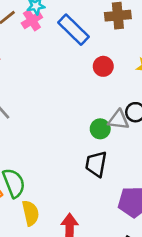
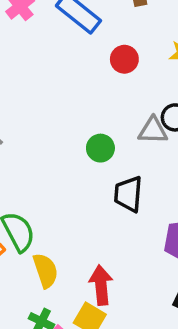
green circle: (100, 129) -> (100, 148), moved

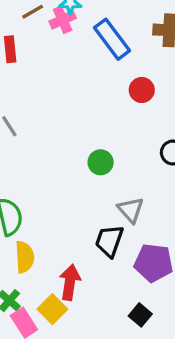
gray triangle: (153, 130) -> (131, 210), moved, turned 32
black trapezoid: (128, 194) -> (109, 241), moved

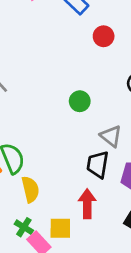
red arrow: (70, 282) -> (87, 204), moved
yellow square: (52, 309) -> (60, 228), turned -35

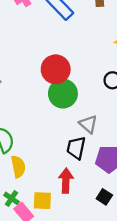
red circle: (104, 36) -> (56, 69), moved, size x1.6
green circle: (80, 101) -> (63, 94), size x1.6

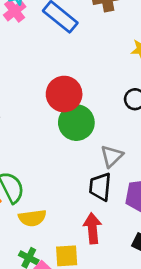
gray triangle: (88, 124) -> (112, 156), turned 42
yellow semicircle: (18, 167) -> (32, 218), turned 100

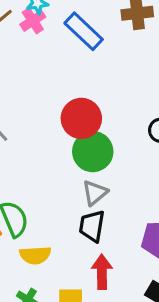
gray triangle: (112, 156) -> (95, 193), moved
black trapezoid: (100, 187) -> (92, 226), moved

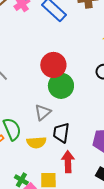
gray triangle: (95, 193) -> (43, 112), moved
yellow semicircle: (35, 255) -> (36, 142), moved

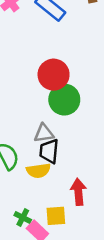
gray triangle: (43, 112) -> (44, 133), turned 36
black trapezoid: (61, 133) -> (49, 151), moved

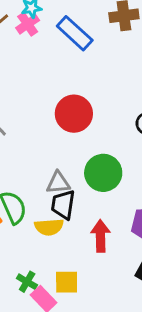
green circle: (64, 100) -> (103, 173), moved
red arrow: (78, 192) -> (100, 236), moved

